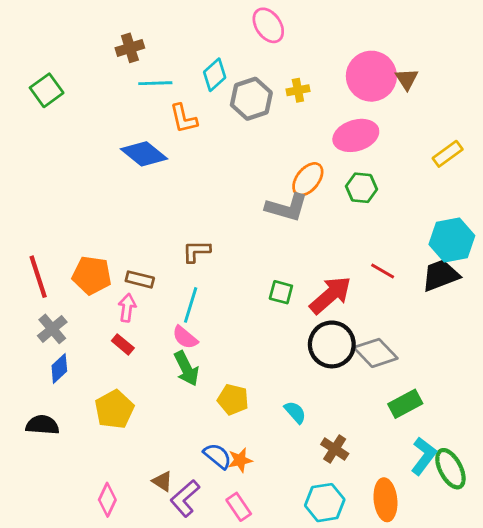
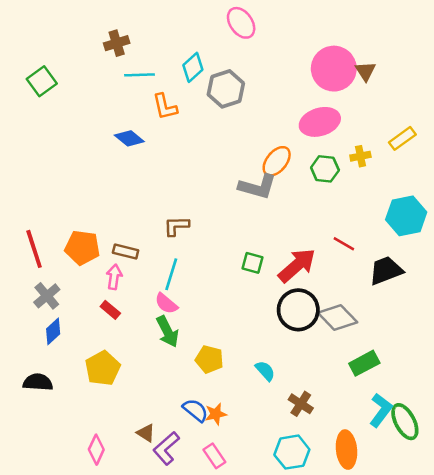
yellow cross: (298, 90) -> (360, 156), moved
blue diamond: (144, 154) -> (129, 138), size x0.7
black trapezoid: (441, 275) -> (386, 270), moved

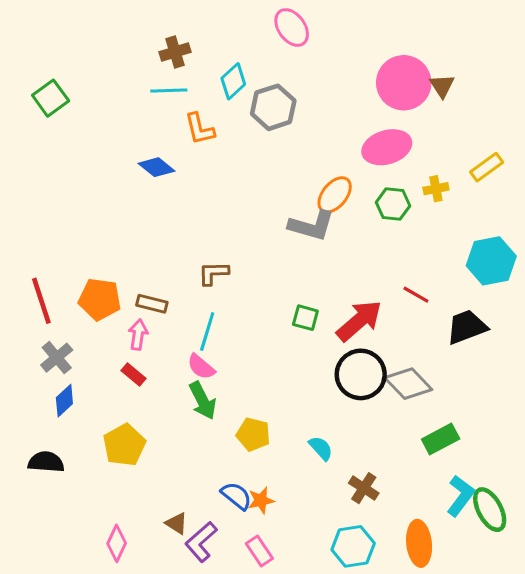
brown cross: (117, 43) -> (175, 52), moved

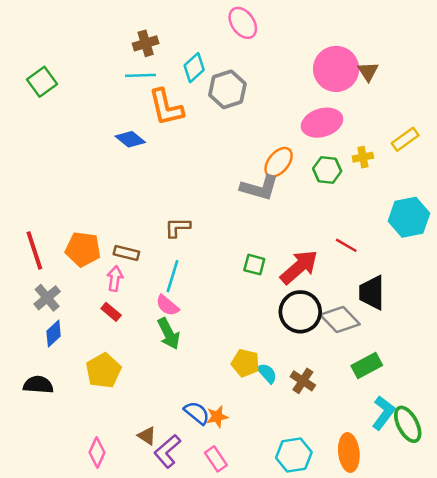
orange L-shape: (200, 129) -> (166, 107), size x1.4
black trapezoid: (467, 327) -> (372, 293), moved, turned -69
yellow pentagon: (253, 434) -> (245, 363), moved
brown cross: (364, 488) -> (303, 381), moved

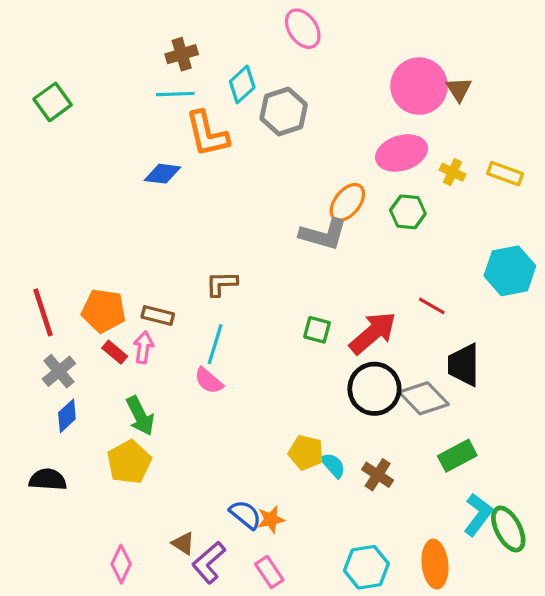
blue diamond: (130, 139) -> (163, 174), turned -32
yellow rectangle: (405, 139) -> (505, 174), turned 56
yellow cross: (363, 157) -> (452, 172), moved, turned 36
red rectangle: (111, 312) -> (115, 352), moved
green arrow: (169, 334) -> (140, 416), moved

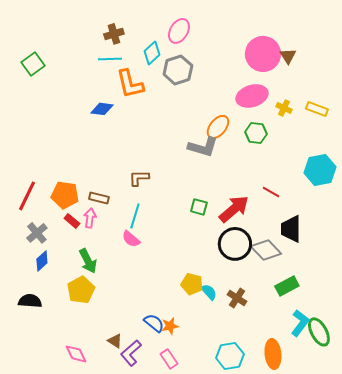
pink ellipse: (303, 29) -> (179, 31), moved, turned 65
red line: (43, 312) -> (27, 196), turned 44
pink diamond: (121, 564) -> (76, 354), turned -50

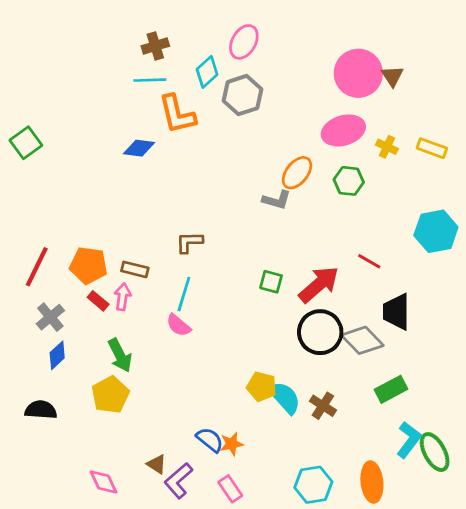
green square: (33, 64) -> (26, 143), moved
gray L-shape: (203, 147) -> (277, 200), size x0.7
cyan semicircle: (209, 292) -> (285, 398), size x1.5

